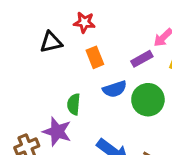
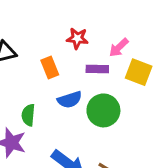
red star: (84, 22) -> (77, 38), moved
purple rectangle: (142, 59) -> (97, 69), turned 30

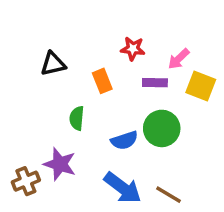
blue semicircle: (70, 100) -> (124, 140), moved
green semicircle: (28, 115) -> (77, 118), moved

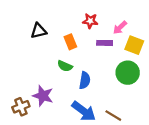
green semicircle: (77, 118) -> (65, 66), moved, turned -72
green circle: (162, 128) -> (128, 73), moved
blue semicircle: (124, 140) -> (85, 80), turned -63

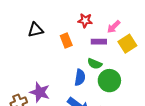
yellow square: (134, 45) -> (127, 44), turned 36
green semicircle: (65, 66) -> (95, 64), moved
green circle: (128, 73) -> (109, 81), moved

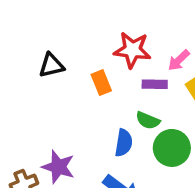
red star: (85, 20) -> (132, 50), size x1.5

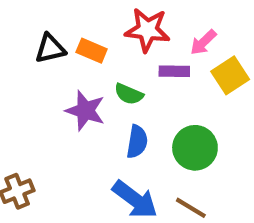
orange rectangle: (101, 83) -> (92, 51), moved, turned -45
green semicircle: (148, 120) -> (129, 94), moved
purple star: (58, 167) -> (85, 111), moved

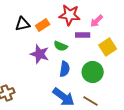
orange rectangle: (92, 51) -> (43, 25), turned -56
yellow square: (230, 75) -> (108, 47), moved

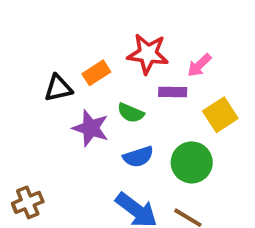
black triangle: (23, 24) -> (58, 88), moved
blue semicircle: (65, 69) -> (138, 157), turned 63

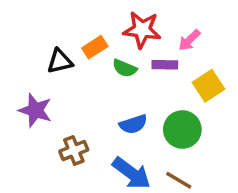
green semicircle: (131, 113) -> (125, 68), moved
purple star: (91, 128) -> (35, 110), moved
brown cross: (28, 202) -> (74, 150), moved

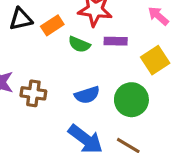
pink arrow: (189, 40) -> (158, 16), moved, turned 85
black triangle: (60, 61) -> (21, 19), moved
brown cross: (74, 150) -> (33, 93), moved, turned 30

